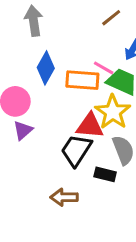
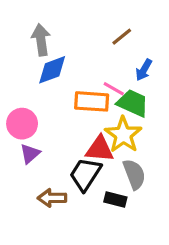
blue diamond: (46, 68) -> (52, 70), moved, turned 40
brown arrow: (64, 197) -> (52, 198), moved

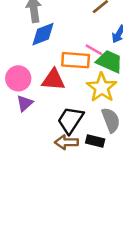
red triangle: (100, 149) -> (53, 80), moved
brown arrow: (52, 198) -> (66, 142), moved

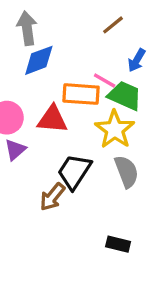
black rectangle: (95, 141) -> (118, 244), moved
brown arrow: (66, 142) -> (52, 197), moved, turned -50

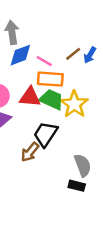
brown line: (113, 25) -> (73, 54), moved
pink line: (105, 81) -> (44, 61), moved
green trapezoid: (125, 96) -> (52, 99), moved
gray semicircle: (127, 172) -> (83, 165), moved

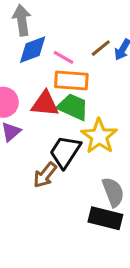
yellow star: (74, 104) -> (99, 136), moved
black rectangle: (77, 186) -> (105, 218), size x1.5

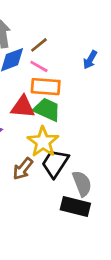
brown line: (101, 48) -> (39, 45), moved
yellow star: (99, 136) -> (43, 142), moved
black trapezoid: (65, 152) -> (55, 163), moved

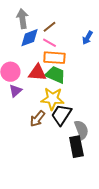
yellow star: (43, 142) -> (52, 99), turned -30
black rectangle: (75, 206) -> (76, 147), turned 65

